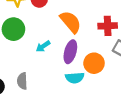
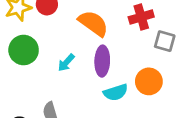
orange circle: (94, 63) -> (149, 81), moved

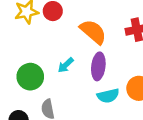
green circle: (24, 50) -> (30, 77), moved

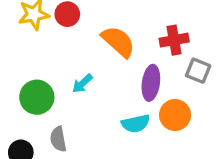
purple ellipse: (98, 66) -> (151, 83), moved

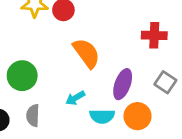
red cross: (174, 40) -> (154, 35), moved
orange semicircle: (118, 42) -> (86, 53), moved
cyan arrow: (82, 83) -> (75, 98), moved

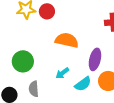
orange semicircle: (86, 53) -> (67, 40), turned -35
cyan semicircle: (102, 116) -> (83, 84), turned -30

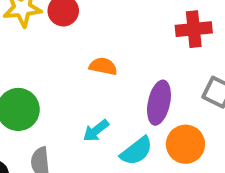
orange semicircle: (67, 40) -> (103, 66), size x0.6

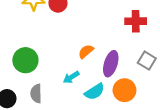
orange semicircle: (103, 66) -> (86, 51), moved, turned -56

